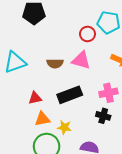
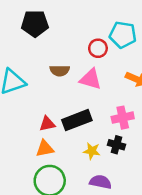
brown semicircle: (55, 63) -> (60, 71), moved
red triangle: (35, 98) -> (47, 124), moved
yellow star: (64, 127) -> (92, 151), moved

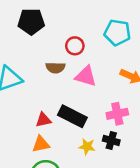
red circle: (98, 48) -> (75, 46), moved
black rectangle: (77, 120) -> (72, 116), turned 48

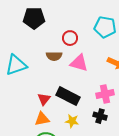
red triangle: (43, 120) -> (44, 99), turned -40
yellow star: (87, 147) -> (72, 121), moved

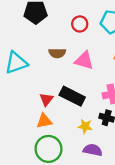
red circle: (70, 38) -> (80, 24), moved
yellow star: (72, 121) -> (85, 126), moved

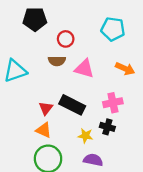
red circle: (80, 24) -> (66, 39), moved
orange triangle: (44, 121) -> (44, 130), turned 35

